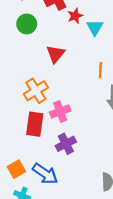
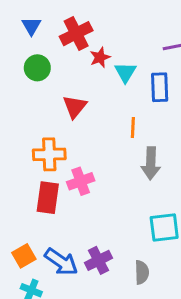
orange cross: (36, 91) -> (49, 154), turned 30
purple cross: (66, 144) -> (98, 260), moved

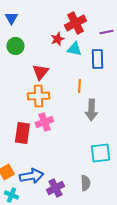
red cross: (76, 34) -> (75, 23), moved
cyan triangle: (125, 72) -> (74, 49), turned -49
orange cross: (49, 154) -> (38, 96), moved
purple cross: (98, 260) -> (55, 188), moved
blue arrow: (61, 262) -> (31, 176), turned -45

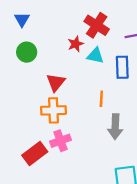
red cross: (75, 23) -> (97, 25), turned -30
red rectangle: (22, 133) -> (35, 154), turned 45

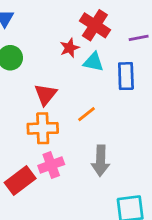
orange line: (101, 99) -> (86, 114), moved, turned 49
gray arrow: (115, 127) -> (101, 161), moved

